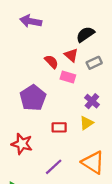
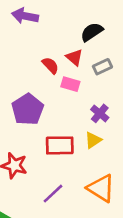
red rectangle: (59, 127) -> (60, 145), size x1.5

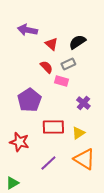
red triangle: (74, 57) -> (51, 44), moved
gray rectangle: (102, 67) -> (68, 64), moved
yellow triangle: (93, 140) -> (78, 133), moved

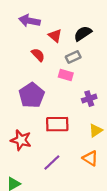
red semicircle: (46, 67) -> (38, 55), moved
purple cross: (83, 103) -> (89, 99), turned 32
yellow triangle: (78, 133) -> (96, 131), moved
orange triangle: (84, 159) -> (90, 158), size x0.7

